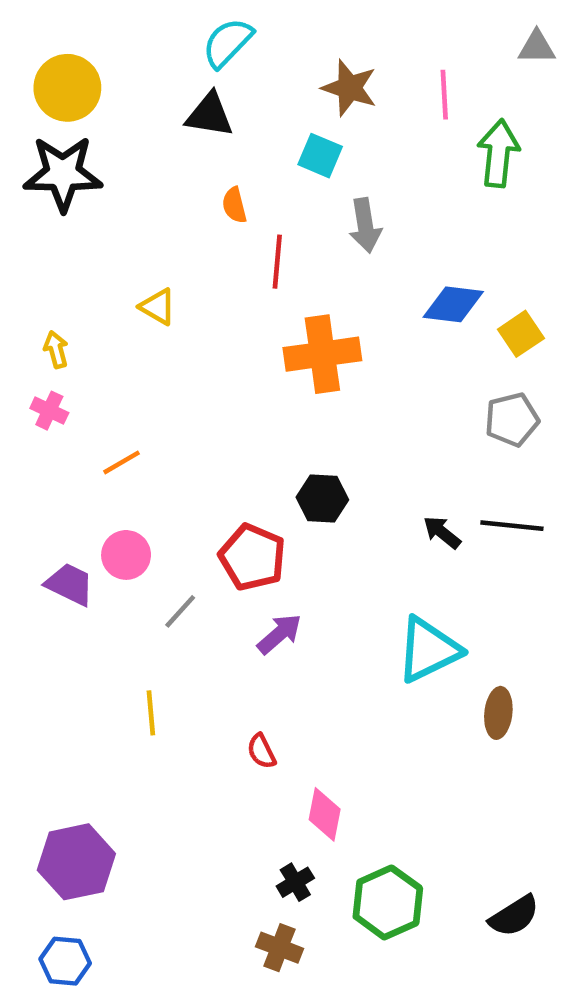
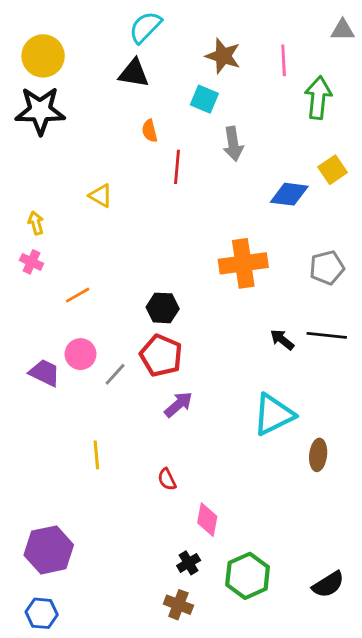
yellow square: (521, 334) -> (333, 170), moved
orange cross: (322, 354) -> (243, 263), moved
black hexagon: (322, 499) -> (163, 308), moved
gray line: (180, 611) -> (115, 374), moved

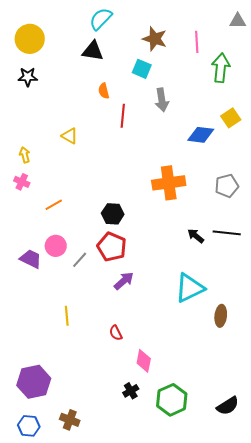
black star: (40, 111) -> (28, 77), size x0.6
brown cross: (178, 605) -> (70, 420), moved

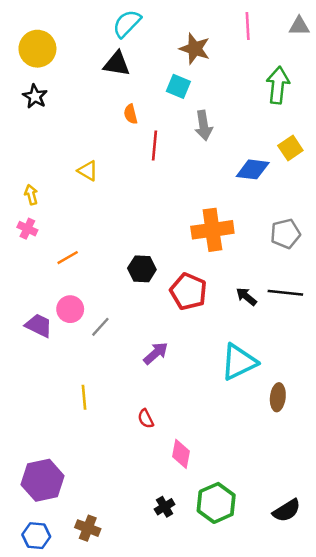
pink line: (197, 42) -> (248, 26), moved
black star: (28, 77) -> (35, 96), turned 30
red pentagon: (112, 247) -> (188, 292), moved
black cross: (131, 391) -> (165, 507), moved

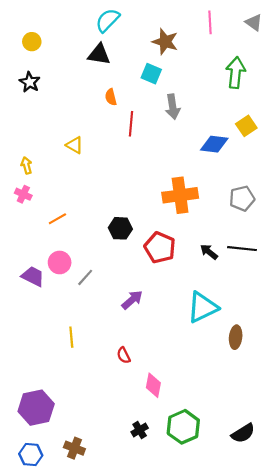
gray triangle: (299, 26) -> (254, 22), turned 36
yellow circle: (37, 49) -> (32, 42), size x0.6

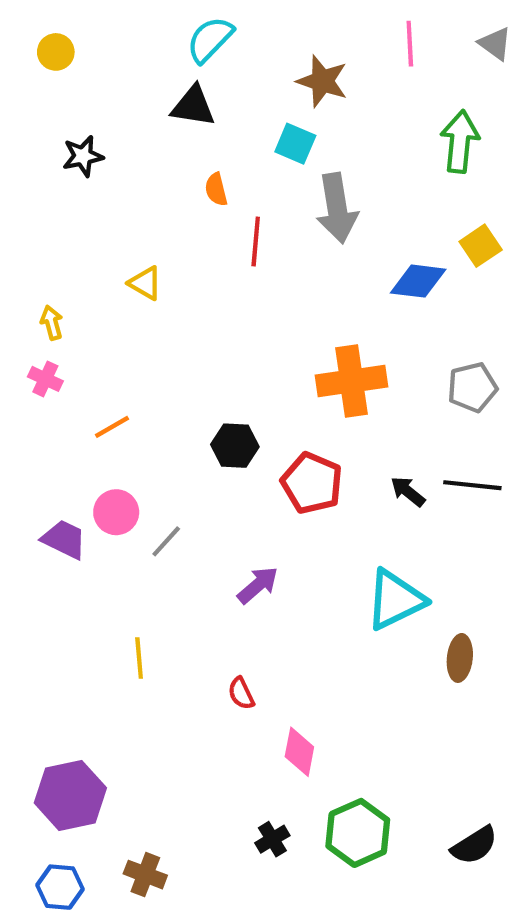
yellow circle: (32, 42) -> (56, 52), moved
black star: (30, 82) -> (83, 156), moved, turned 30
gray arrow: (173, 107) -> (337, 208), size x1.4

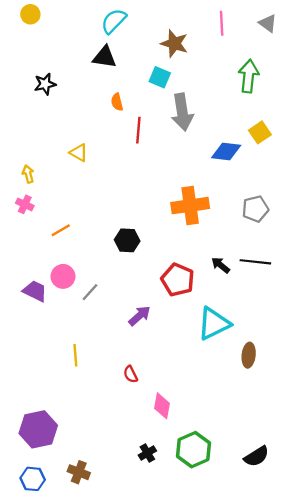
yellow circle: (56, 52) -> (30, 14), moved
red pentagon: (312, 483) -> (178, 280), moved

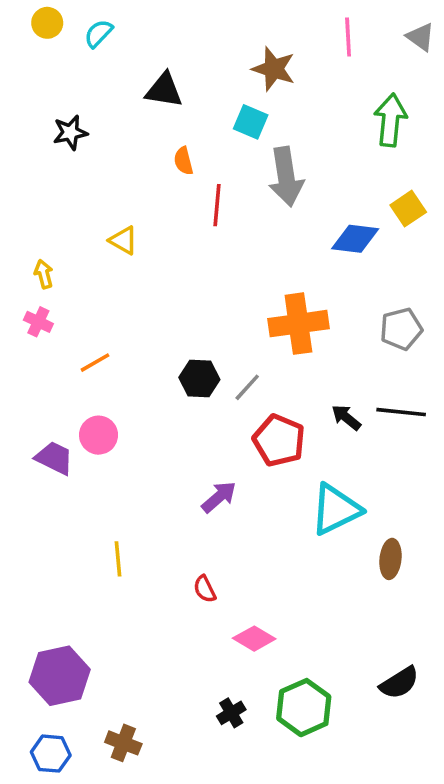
cyan semicircle: (114, 21) -> (99, 33), moved, size x0.7
gray line: (90, 292) -> (247, 387), moved
pink diamond: (162, 406) -> (254, 639), turned -70
black semicircle: (256, 456) -> (399, 683), moved

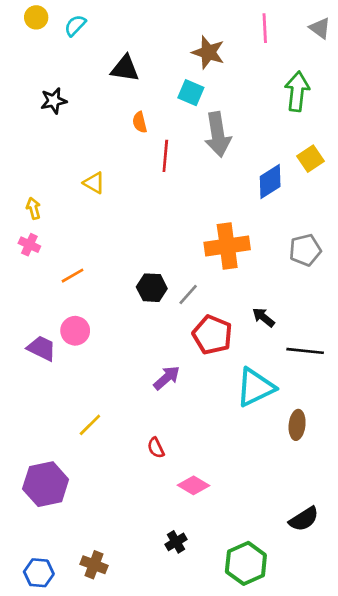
blue diamond: (355, 239) -> (270, 181), turned -39
black line: (401, 412) -> (305, 351), moved
yellow line: (118, 559) -> (90, 425), turned 50
purple hexagon: (60, 676) -> (46, 484), moved
green hexagon: (304, 708) -> (246, 563), moved

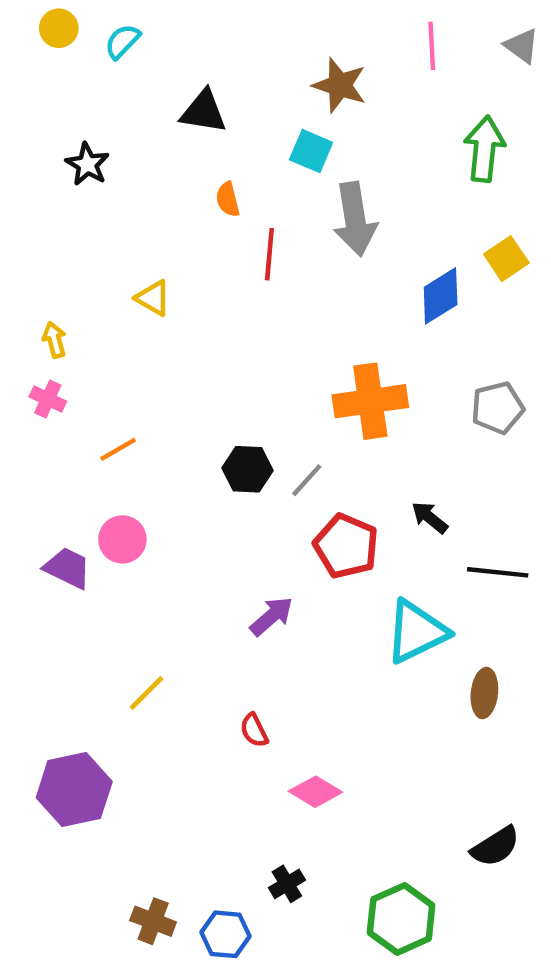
black star: (54, 101) -> (87, 164), turned -30
blue hexagon: (39, 573) -> (226, 934), moved

